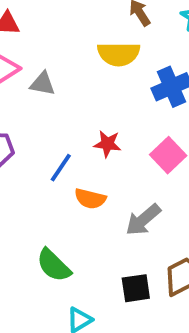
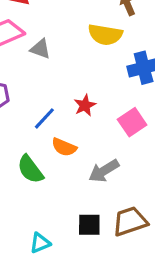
red star: (107, 144) -> (85, 105), turned 30
green semicircle: (54, 265) -> (30, 169), moved

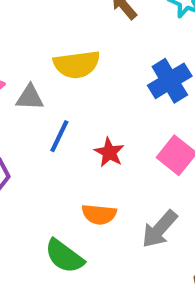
yellow semicircle: (105, 35) -> (77, 64), moved
blue line: (44, 118) -> (59, 136), moved

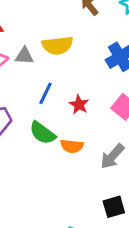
gray triangle: (30, 97) -> (24, 56), moved
green semicircle: (64, 256) -> (42, 133), moved

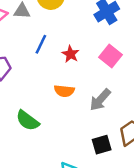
green semicircle: (42, 133) -> (28, 121), moved

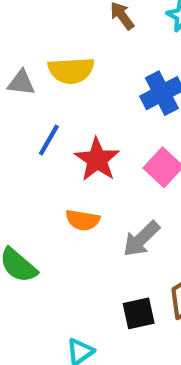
red star: (71, 54) -> (97, 160), size x1.5

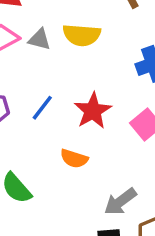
blue line: (49, 140) -> (42, 108), moved
gray arrow: (141, 239) -> (120, 201), moved

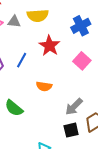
red star: (93, 111) -> (49, 46), moved

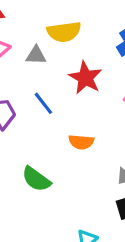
gray triangle: (14, 22) -> (36, 55), moved
blue line: (22, 60) -> (43, 103), turned -63

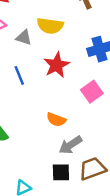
orange semicircle: (81, 142) -> (56, 120), moved

